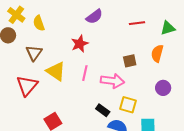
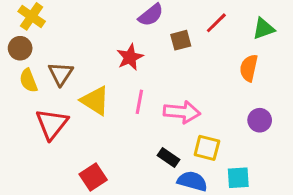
yellow semicircle: (39, 23) -> (28, 81), moved
red line: (137, 23) -> (216, 23), turned -35
brown square: (130, 61) -> (181, 40), moved

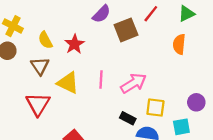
brown square: (181, 40) -> (126, 30), size x1.5
red star: (130, 57) -> (75, 44), moved
yellow semicircle: (28, 81) -> (45, 40), moved
pink arrow: (182, 112) -> (134, 83), turned -30
purple circle: (260, 120) -> (196, 102), moved

